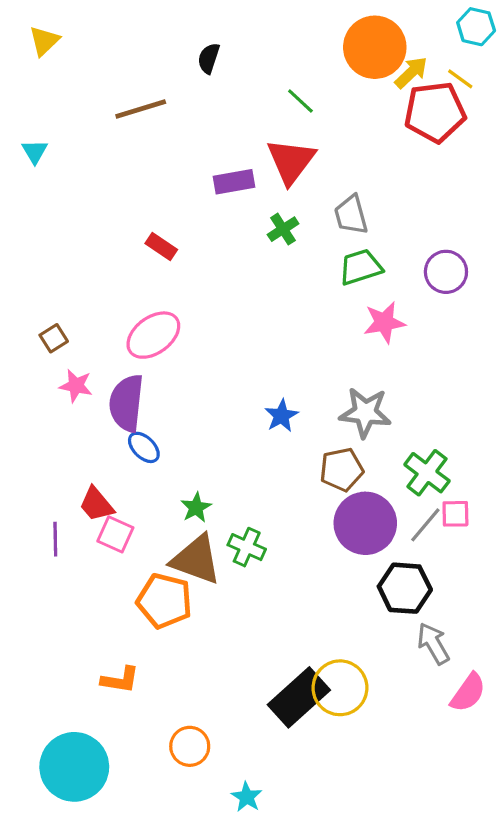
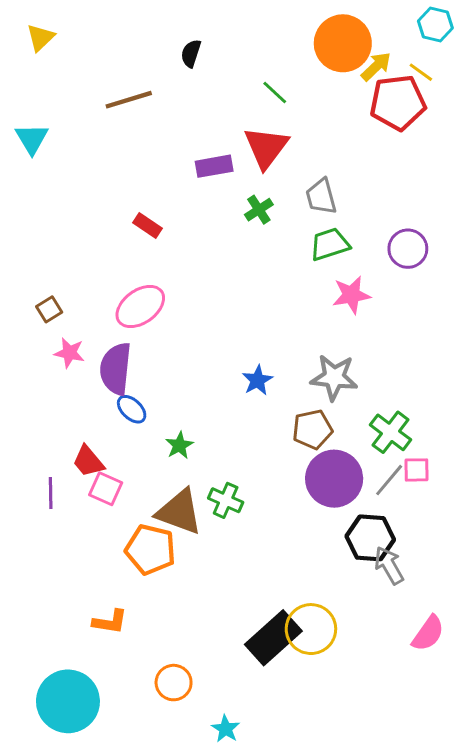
cyan triangle: (35, 152) -> (32, 139), size x1.4
green star: (196, 507) -> (179, 445), moved
gray arrow: (433, 644) -> (389, 565), moved

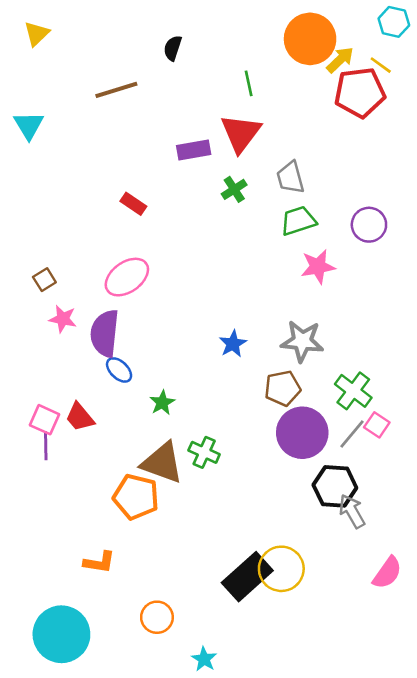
green line: (275, 92) -> (249, 83), turned 35
pink square: (417, 470) -> (377, 425), turned 35
pink square: (106, 489) -> (44, 420), moved

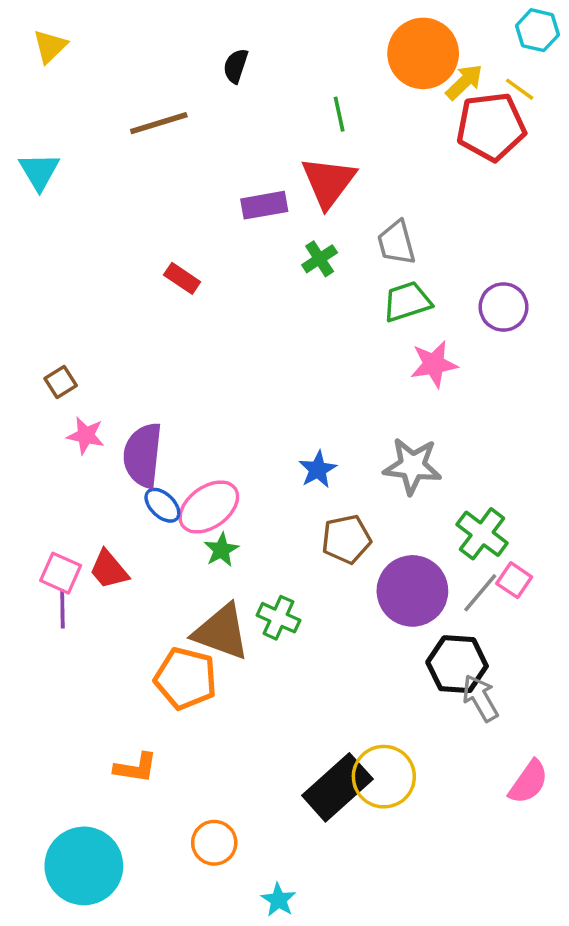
pink ellipse: (127, 277) -> (209, 507), moved
brown pentagon: (283, 388) -> (346, 539), moved

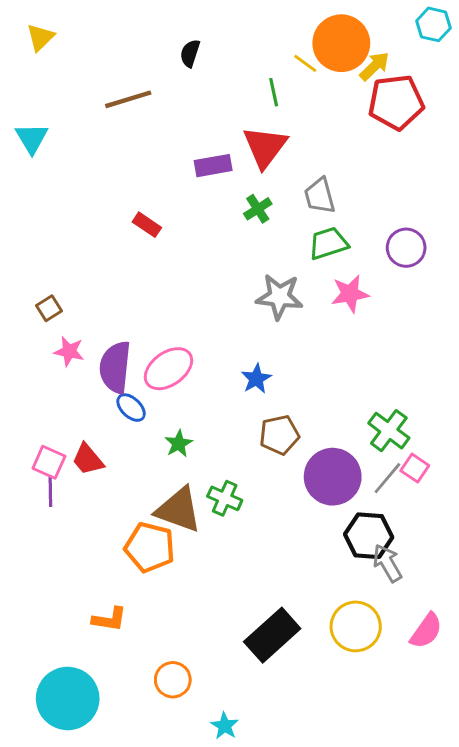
yellow line: (520, 89) -> (305, 63), moved
gray star: (412, 466) -> (279, 297), moved
pink ellipse: (209, 507) -> (168, 369), moved
yellow circle: (384, 777) -> (356, 626), moved

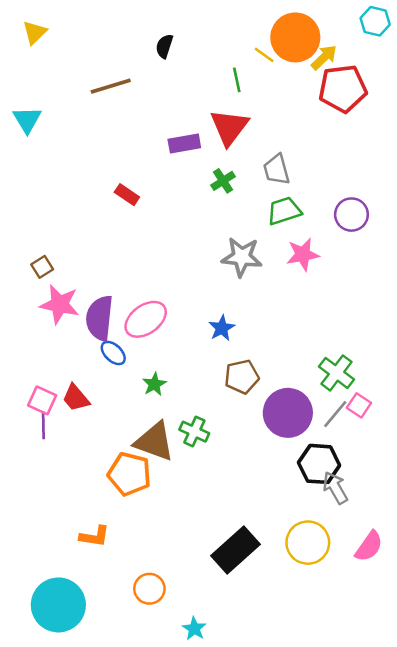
pink star: (69, 351) -> (60, 304), size x1.5

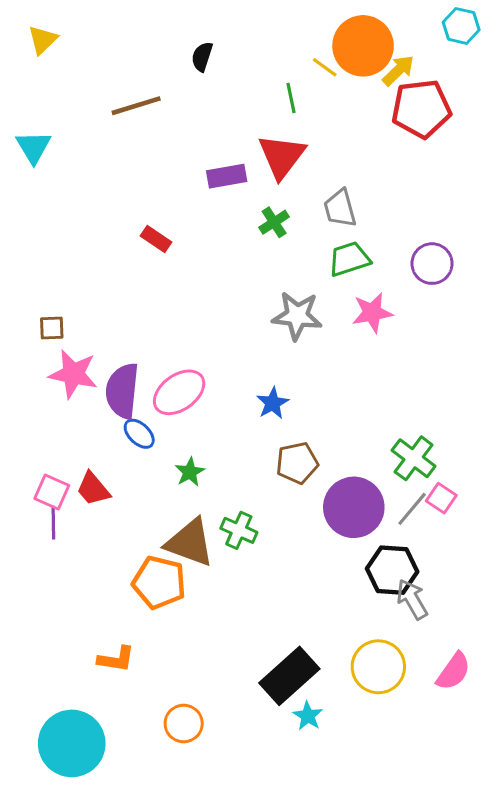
brown square: (42, 267) -> (52, 328), turned 30
cyan star: (194, 629) -> (308, 716), moved

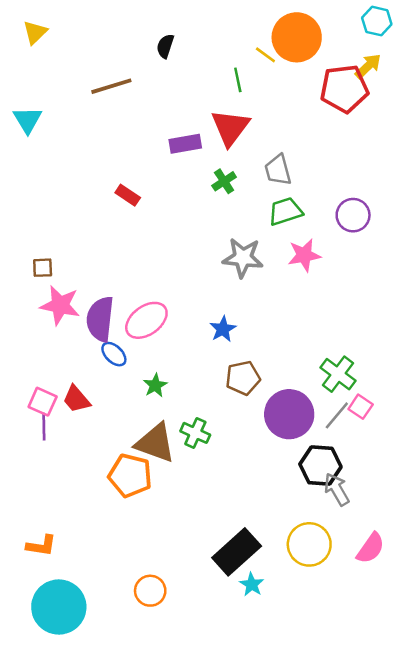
yellow arrow: (398, 70) -> (368, 66), moved
orange L-shape: (116, 659) -> (41, 546), moved

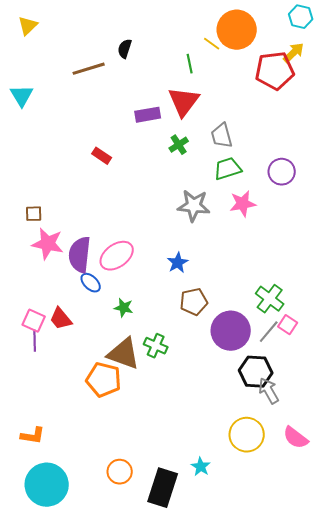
black semicircle: (165, 46) -> (125, 49), moved
green star: (155, 385) -> (124, 308), turned -30
pink semicircle: (371, 548) -> (296, 438), turned 92
black rectangle: (237, 552) -> (163, 488), moved, turned -30

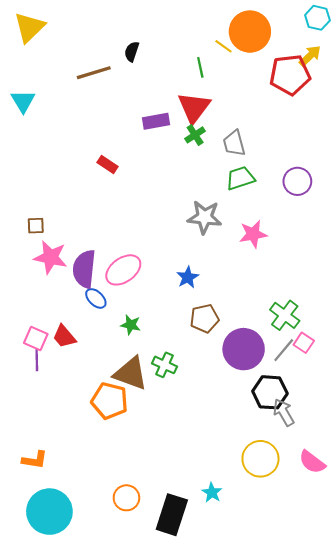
yellow triangle: (28, 26) -> (29, 27), size x1.5
green cross: (179, 145) -> (195, 135), moved
pink star: (243, 204) -> (253, 234), moved

